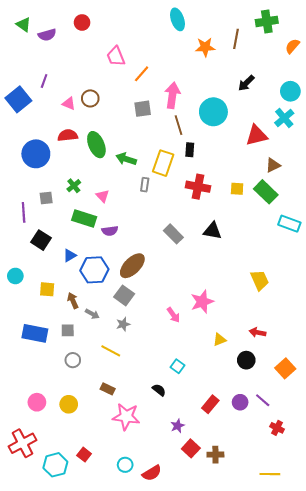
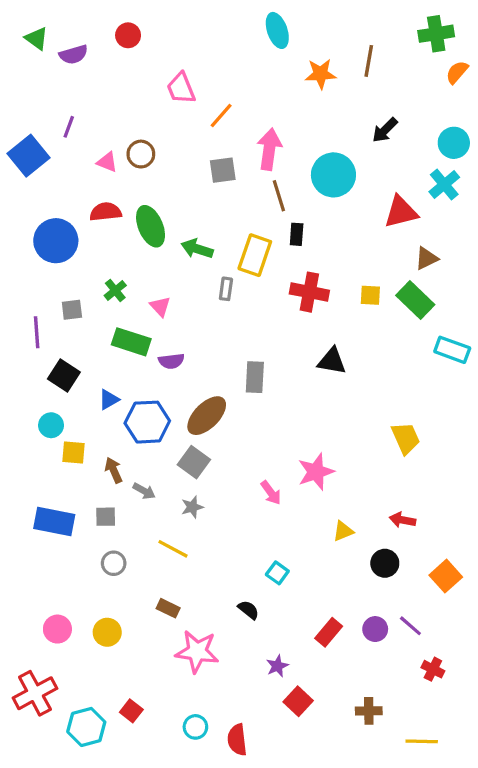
green cross: (267, 21) -> (436, 34), moved
gray rectangle: (173, 234) -> (255, 377), moved, turned 48
cyan circle: (15, 276) -> (51, 425), moved
brown cross: (215, 455) -> (369, 711), moved
red semicircle: (152, 473) -> (237, 740), turned 114

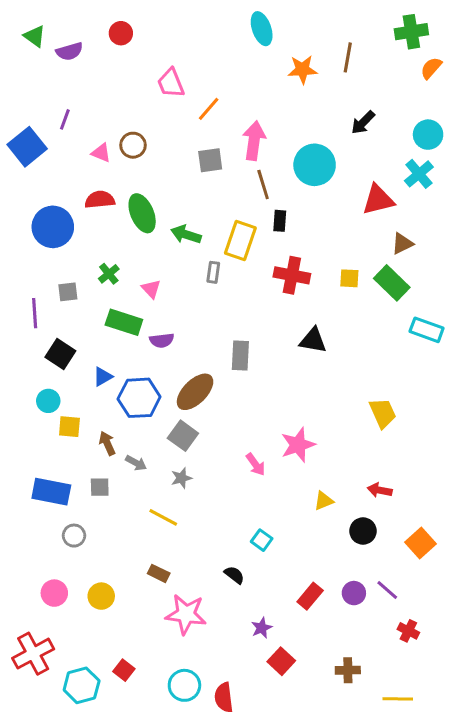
gray circle: (114, 563) -> (74, 536), moved
cyan circle: (195, 727) -> (184, 685), size x1.4

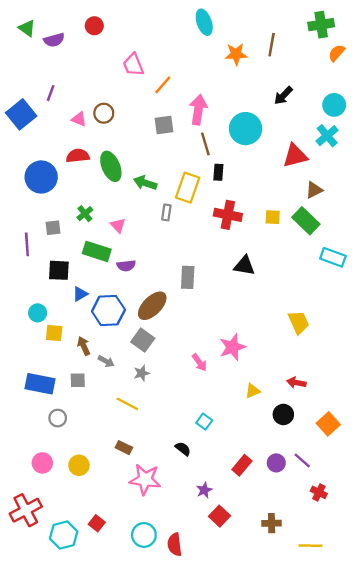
black square: (60, 354) -> (59, 270), moved, turned -30

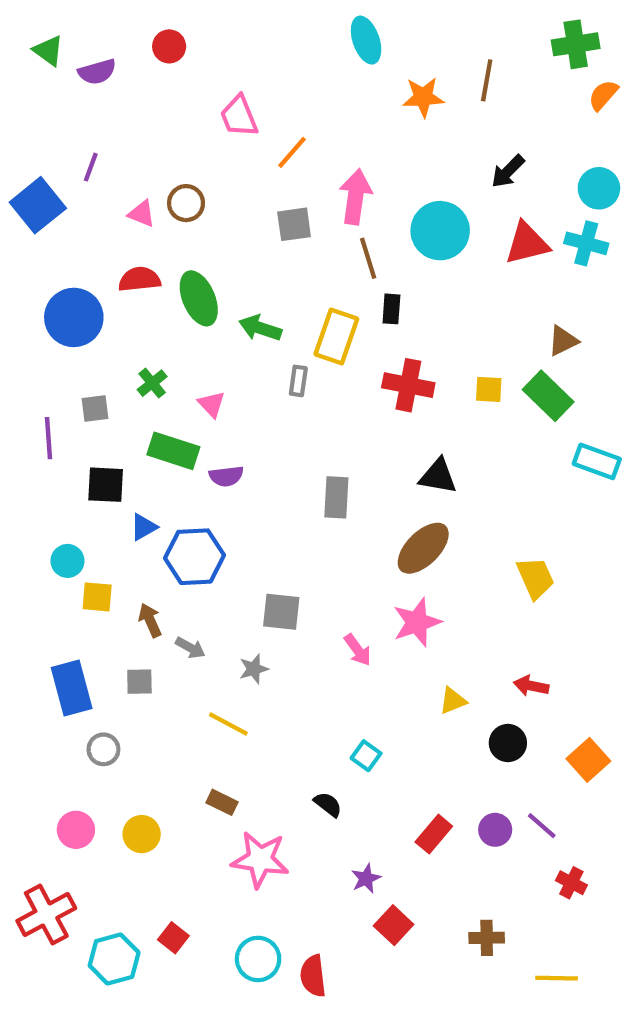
cyan cross: (327, 136) -> (586, 243), turned -35
red triangle: (295, 156) -> (527, 243), moved
brown ellipse: (152, 306) -> (423, 548), moved
gray square: (143, 340) -> (281, 612), moved, turned -30
blue rectangle: (40, 384) -> (72, 688), turned 64

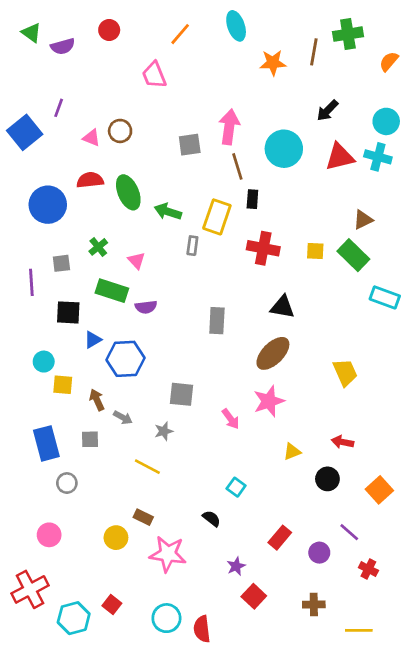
green cross: (576, 44) -> (348, 34), moved
orange line: (292, 152) -> (180, 34), moved
purple circle: (495, 830) -> (319, 553), moved
yellow circle: (142, 834) -> (116, 538), moved

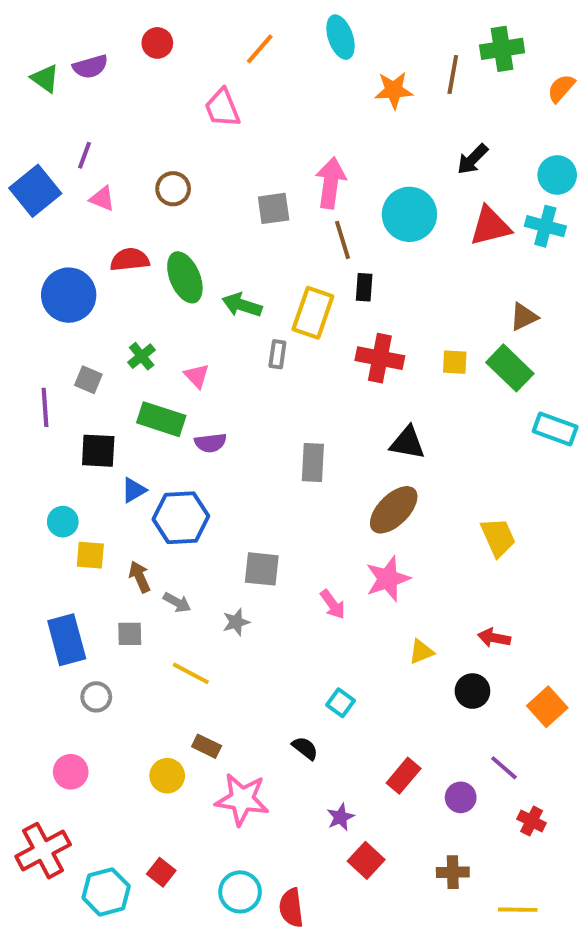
green triangle: (31, 33) -> (45, 78), moved
pink triangle: (91, 138) -> (102, 199), moved
gray square: (61, 263) -> (88, 380), turned 30
yellow line: (147, 467) -> (191, 673), moved

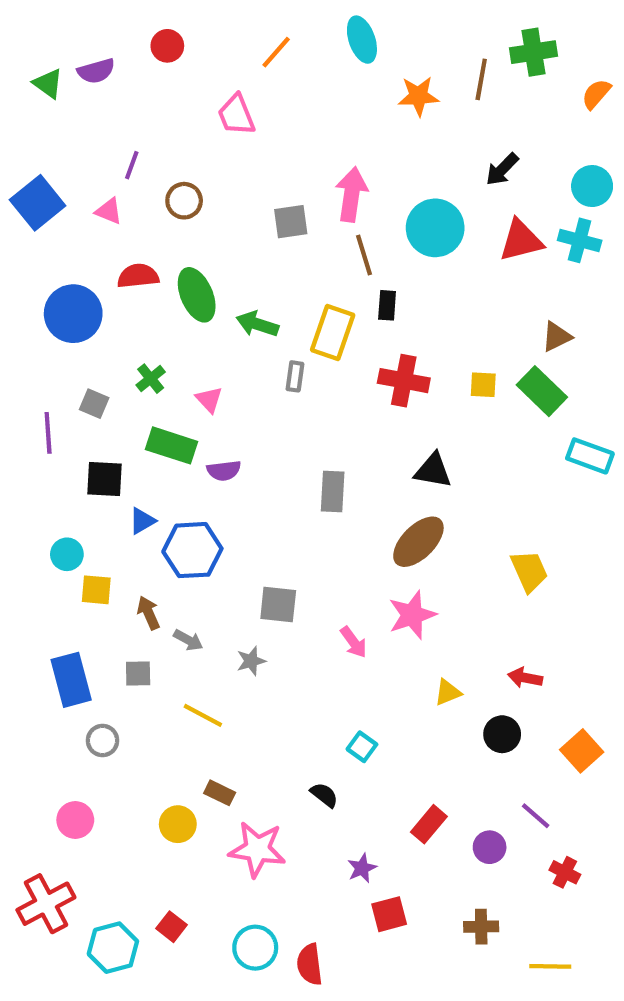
purple line: (84, 155) -> (132, 165), moved
red square: (366, 860) -> (389, 914), turned 32

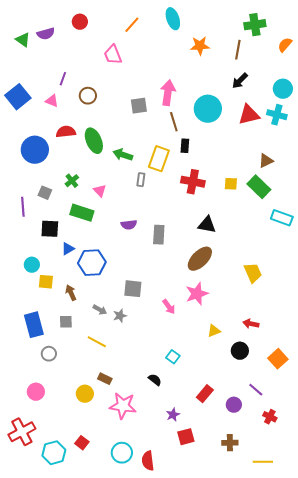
brown line: (481, 79) -> (238, 50), moved
purple semicircle: (224, 471) -> (129, 225), moved
gray arrow: (188, 640) -> (100, 310), moved

